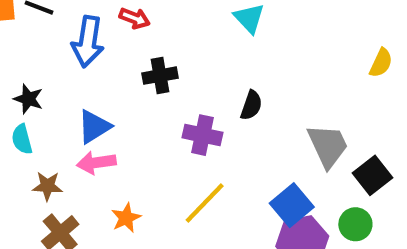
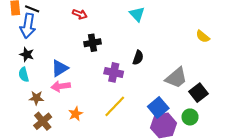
blue arrow: (88, 42) -> (28, 26), moved
yellow semicircle: (381, 63) -> (203, 36), turned 104
gray trapezoid: (328, 146) -> (176, 78), turned 75

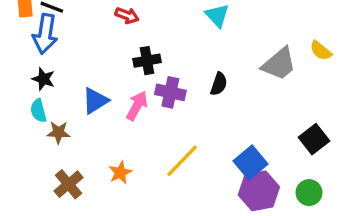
purple cross: (114, 72) -> (170, 92), moved
gray trapezoid: (176, 78) -> (279, 64), moved
pink arrow: (61, 86) -> (137, 106), moved, turned 126
brown star: (36, 98) -> (58, 132), moved
green circle: (190, 117) -> (309, 193), moved

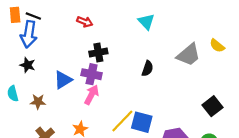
purple cross: (170, 92) -> (92, 74), moved
pink arrow: (137, 106) -> (92, 95), moved
cyan semicircle: (38, 111) -> (13, 94), moved
blue square: (251, 162) -> (142, 122), moved, turned -35

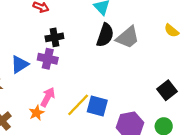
gray trapezoid: (189, 55) -> (128, 37), moved
black semicircle: (147, 68) -> (105, 35), moved, size x1.5
pink arrow: (92, 95) -> (48, 97), moved

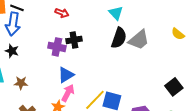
purple cross: (48, 59) -> (57, 47), moved
blue triangle: (20, 64) -> (66, 75), moved

